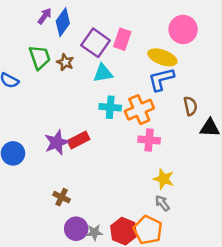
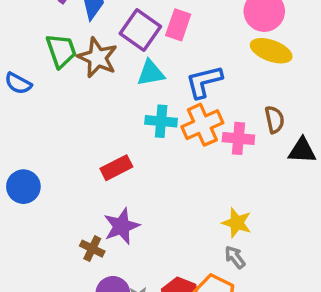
yellow ellipse: (162, 57) -> (271, 51), moved
brown star: (65, 62) -> (97, 58), size x1.6
blue L-shape: (161, 79) -> (204, 82), moved
pink cross: (149, 140) -> (238, 138), moved
purple star: (57, 142) -> (121, 226), moved

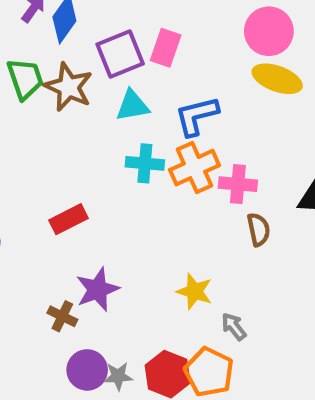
purple square: (140, 30) -> (120, 54), turned 33
brown semicircle: (275, 120) -> (259, 230), moved
red rectangle: (116, 168) -> (69, 219), moved
yellow star: (237, 223) -> (195, 291), moved

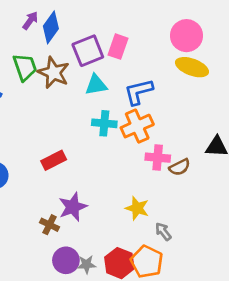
pink cross: (238, 184) -> (158, 158), moved
brown semicircle: (259, 230) -> (180, 167), turned 75

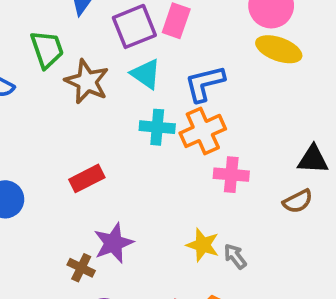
brown star: (54, 73) -> (87, 82), moved
cyan triangle: (96, 85) -> (146, 74), turned 45
brown semicircle: (180, 167) -> (298, 201), moved
gray arrow: (163, 232) -> (235, 256), moved

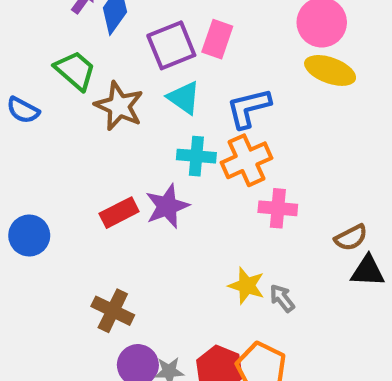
green trapezoid: (47, 49) -> (75, 70), turned -30
black triangle: (313, 159) -> (368, 271), moved
purple star: (113, 243) -> (167, 206), moved
brown cross: (81, 268) -> (113, 311), size x1.4

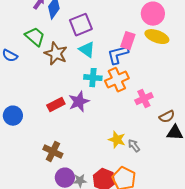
pink rectangle: (217, 39) -> (128, 41), moved
pink cross: (278, 208) -> (144, 99), moved, turned -30

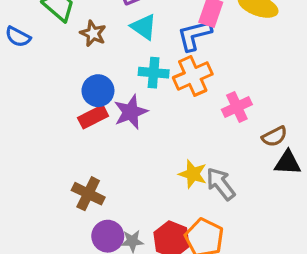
brown star: (56, 54) -> (93, 33), size x0.7
blue circle: (13, 116) -> (98, 91), moved
gray arrow: (134, 146) -> (221, 184), size x1.5

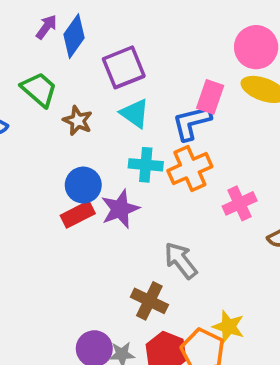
yellow star: (193, 174) -> (228, 327), moved
gray arrow: (221, 184) -> (181, 260), moved
brown cross: (88, 194) -> (149, 301), moved

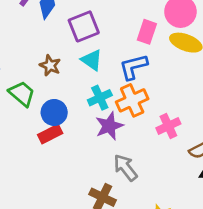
green trapezoid: (39, 89) -> (22, 94), moved
pink rectangle: (210, 97) -> (147, 32), moved
cyan cross: (146, 165) -> (100, 98), turned -30
purple star: (120, 209) -> (109, 126), moved

